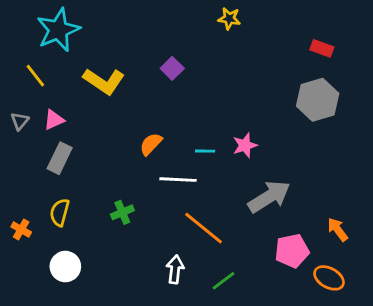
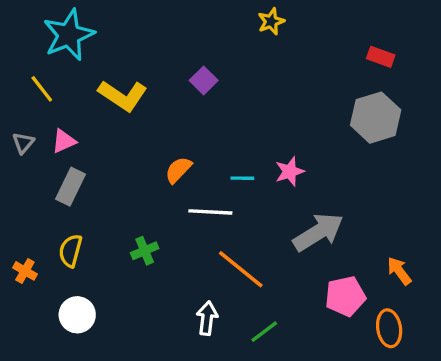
yellow star: (229, 19) -> (271, 21), turned -30
orange ellipse: (329, 278) -> (389, 328), turned 52

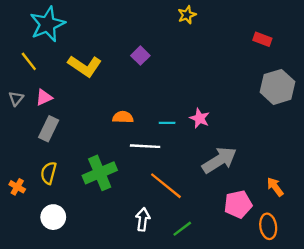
gray hexagon: (376, 118) -> (277, 87), moved
orange semicircle: (178, 170) -> (123, 117), turned 48
pink star: (290, 171) -> (200, 118), turned -30
green cross: (145, 251) -> (100, 173), size x1.8

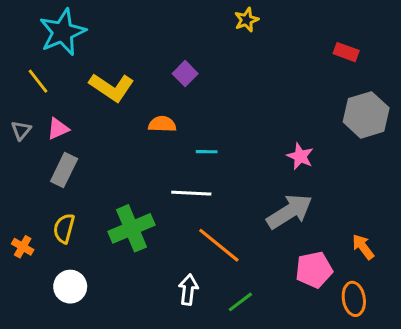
orange semicircle: (123, 117) -> (162, 124), moved
pink star: (200, 118) -> (300, 156), moved
cyan line: (167, 123) -> (207, 152), moved

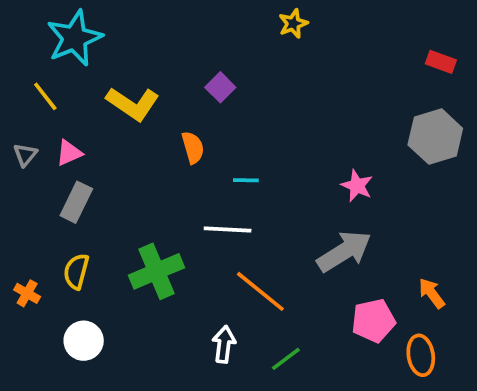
red rectangle: (346, 52) -> (441, 62), moved
orange semicircle: (162, 124) -> (193, 147), turned 72

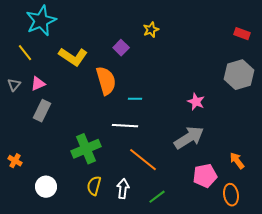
yellow star: (293, 24) -> (151, 30), moved
orange semicircle: (193, 147) -> (106, 81), size x1.6
yellow semicircle: (76, 271) -> (94, 186), moved

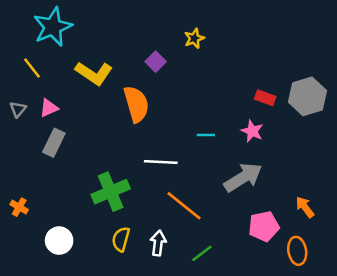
red rectangle: (242, 34) -> (265, 98), moved
cyan line: (135, 99) -> (206, 135), moved

